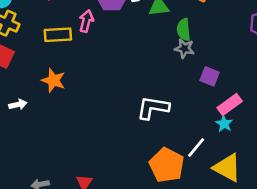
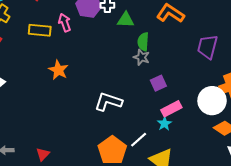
pink arrow: (86, 21) -> (65, 23), turned -42
purple square: (210, 76) -> (158, 83), turned 35
orange star: (53, 80) -> (58, 70), moved

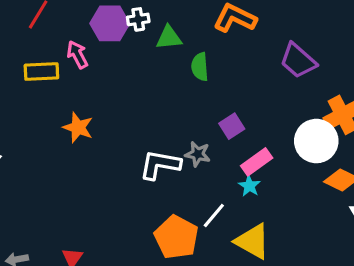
purple trapezoid: (207, 47) -> (298, 61), turned -55
gray star: (141, 57) -> (198, 154), moved

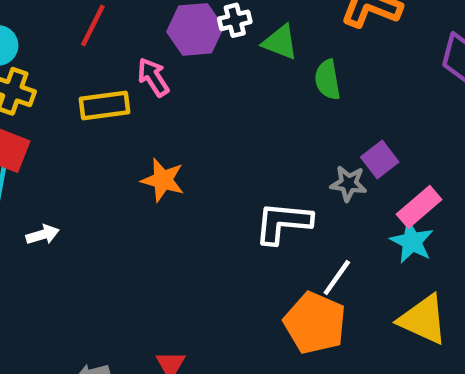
green triangle: (169, 38) -> (280, 42), turned 32
gray star: (198, 154) -> (349, 183), moved
cyan star: (249, 186) -> (412, 242), size x1.4
white line: (214, 215) -> (337, 277), moved

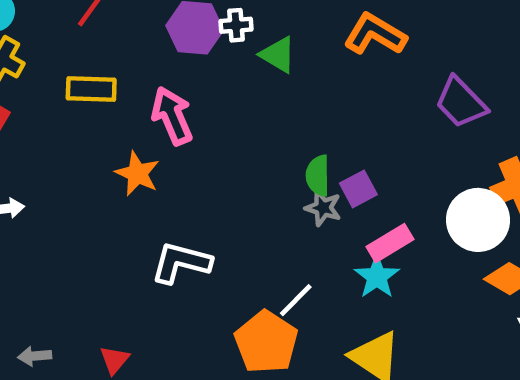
pink arrow: (153, 77) -> (172, 116), moved, size x1.4
green semicircle: (328, 80) -> (318, 176), moved
white L-shape: (283, 223) -> (181, 263), moved

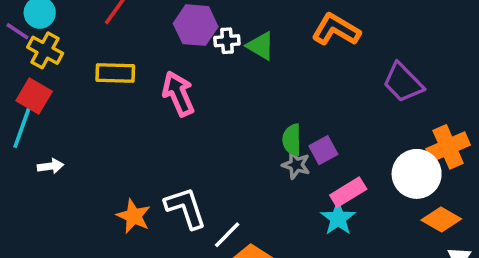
white cross: (236, 25) -> (227, 41), moved
orange star: (137, 174) -> (134, 216), moved
white L-shape: (181, 263) -> (186, 208), turned 57
white line: (296, 300) -> (227, 235), moved

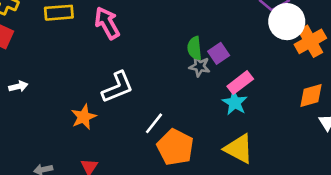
white circle: (417, 174) -> (287, 22), moved
white L-shape: (186, 208) -> (118, 87), moved, turned 92
orange star: (134, 216) -> (84, 117), turned 30
orange diamond: (441, 219) -> (311, 95), turned -40

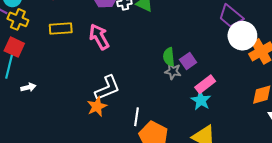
orange star: (84, 117) -> (97, 106), moved
white line: (154, 123) -> (137, 117), turned -30

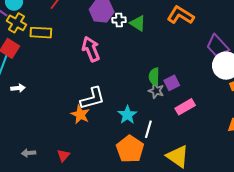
yellow rectangle: (61, 29) -> (41, 33), moved
cyan star: (201, 100) -> (127, 115), moved
orange star: (97, 106) -> (80, 115), turned -30
white line: (137, 117) -> (148, 129), moved

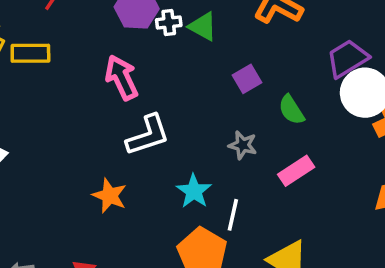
purple trapezoid: (217, 46) -> (347, 58), turned 105
green semicircle: (154, 77) -> (291, 110), moved, turned -30
purple square: (172, 83) -> (247, 79), moved
white L-shape: (92, 98) -> (148, 135), moved

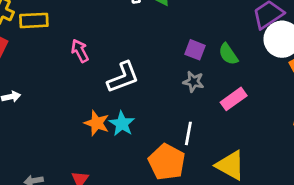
pink arrow: (122, 78) -> (80, 51), moved, size x0.7
purple square: (247, 79) -> (195, 50), moved, turned -36
cyan star: (194, 191) -> (122, 124), moved

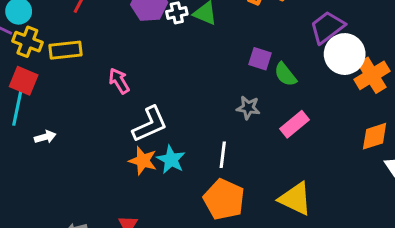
purple square: (195, 50) -> (260, 59), moved
white L-shape: (123, 77) -> (150, 124), moved
white line: (188, 133) -> (223, 155), moved

